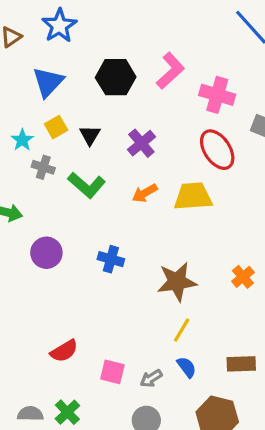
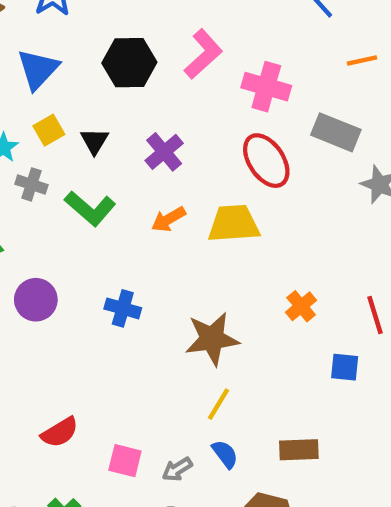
orange cross: (243, 277) -> (301, 306), moved

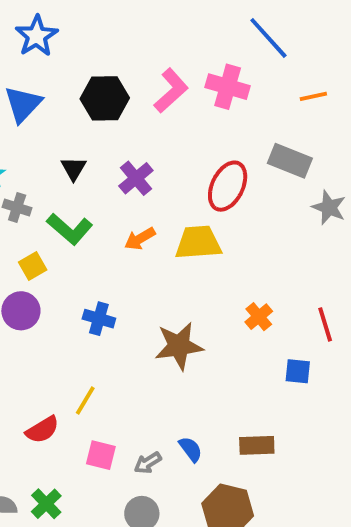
pink cross: (266, 87) -> (228, 87), moved
yellow square: (49, 130) -> (33, 266), moved
red ellipse: (266, 161) -> (228, 186), turned 60
yellow line: (218, 404) -> (85, 400), moved

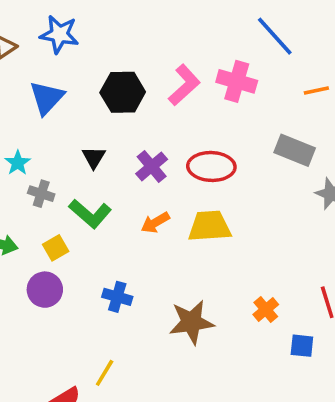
blue star: (37, 36) -> (59, 34), turned -30
red ellipse: (228, 186) -> (211, 166), moved, turned 66
orange cross: (259, 317) -> (266, 309), moved

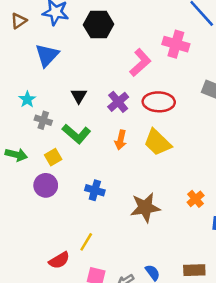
pink L-shape: (184, 85) -> (140, 63), moved
black hexagon: (123, 92) -> (99, 24), moved
orange arrow: (155, 223) -> (121, 140), turned -48
yellow trapezoid: (210, 226) -> (157, 142), turned -132

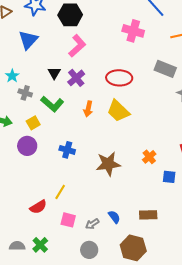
pink L-shape: (140, 63) -> (77, 46), moved
purple cross: (118, 102) -> (76, 78), moved

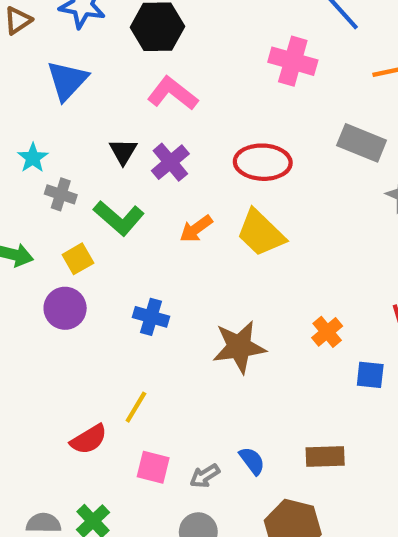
pink L-shape: (77, 46) -> (172, 93), turned -100
orange arrow: (88, 109) -> (196, 229), turned 42

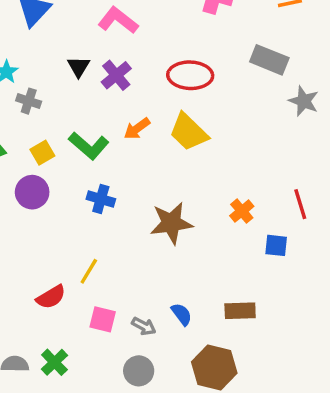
green L-shape: (119, 218) -> (89, 146), moved
gray arrow: (205, 476) -> (144, 326), turned -120

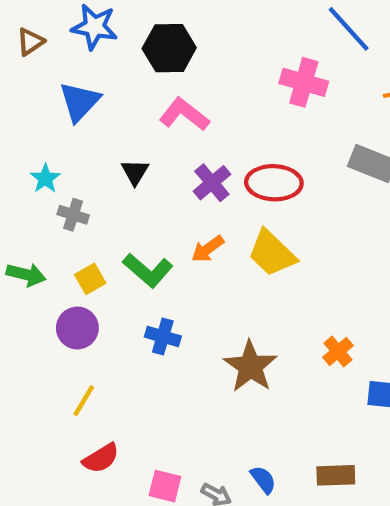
purple cross: (116, 75) -> (212, 183), moved
brown star: (171, 223) -> (250, 366), turned -30
yellow line: (89, 271) -> (84, 401), moved

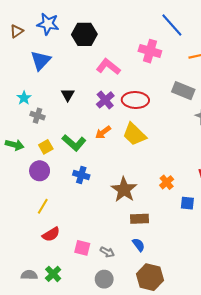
pink L-shape: (184, 114) -> (108, 67), moved
brown rectangle: (336, 475) -> (140, 219), moved
blue semicircle: (263, 480) -> (139, 245), moved

